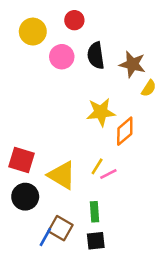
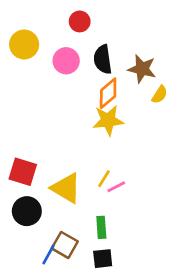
yellow circle: (33, 32) -> (24, 44), moved
orange diamond: (125, 131) -> (108, 93), moved

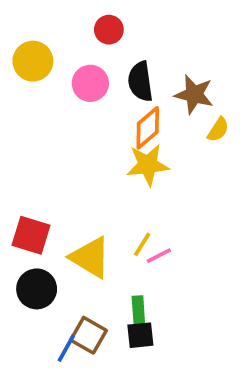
black square: (103, 259) -> (140, 335), moved

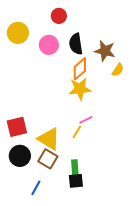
red square: (31, 235) -> (17, 127), turned -30
pink line: (159, 256) -> (86, 120), moved
brown square: (88, 335) -> (48, 159), moved

